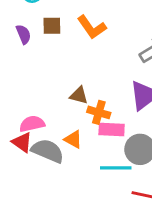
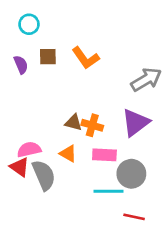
orange cross: (99, 112) -> (92, 125), moved
orange triangle: (73, 139) -> (68, 154), moved
gray semicircle: (48, 151) -> (44, 175), turned 44

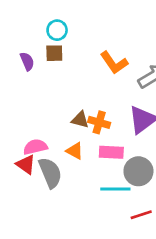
cyan circle: (29, 24) -> (57, 30), moved
orange L-shape: (86, 58) -> (114, 63), moved
red line: (134, 217) -> (141, 215), turned -30

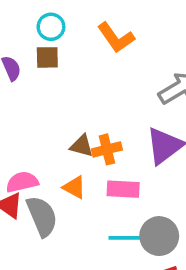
orange L-shape: (114, 63) -> (116, 38), moved
orange cross: (99, 122) -> (107, 149), turned -30
gray circle: (138, 171) -> (159, 236), moved

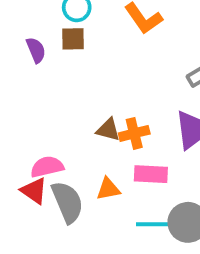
orange triangle: (74, 187) -> (108, 189), moved, turned -40

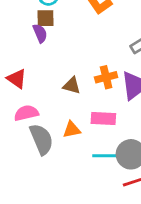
purple semicircle: (36, 50) -> (40, 33), moved
orange cross: (134, 133) -> (106, 77), moved
red triangle: (34, 191) -> (17, 79), moved

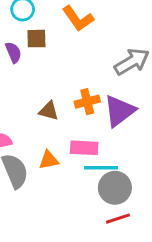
brown square: (46, 18) -> (36, 39), moved
cyan line: (107, 156) -> (101, 168), moved

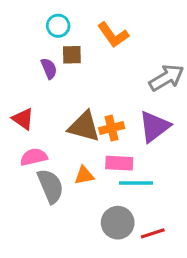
orange cross: (87, 102) -> (112, 128), moved
brown triangle: (49, 111) -> (84, 126), size x1.6
gray circle: (115, 188) -> (118, 223), moved

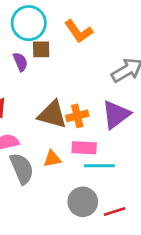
cyan circle: (58, 26) -> (29, 23), size x1.6

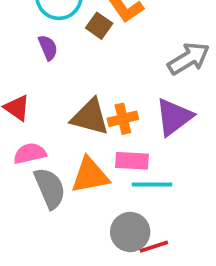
brown square: (41, 49) -> (99, 26), moved, turned 36
orange triangle: (52, 159) -> (90, 175), size x1.6
red line: (115, 211) -> (154, 247), moved

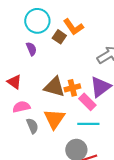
pink rectangle: (132, 161) -> (87, 102), moved, turned 42
orange triangle: (90, 175) -> (54, 119), turned -45
gray semicircle: (50, 188) -> (32, 126), size x0.7

